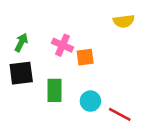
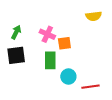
green rectangle: (55, 90) -> (50, 60), moved
red line: (120, 114) -> (91, 87), turned -36

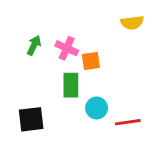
green arrow: (16, 32) -> (34, 45), moved
black square: (16, 55) -> (31, 119), moved

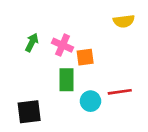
red line: (128, 122) -> (120, 92), moved

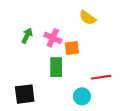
yellow semicircle: (124, 21) -> (88, 18), moved, turned 42
cyan circle: (90, 101) -> (82, 96), moved

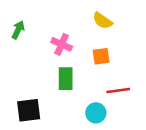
green arrow: (27, 36) -> (18, 30), moved
orange square: (72, 48) -> (101, 56), moved

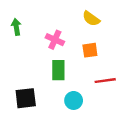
green arrow: (18, 30) -> (16, 27), turned -35
cyan circle: (96, 113) -> (74, 100), moved

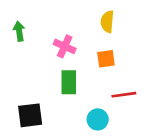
yellow semicircle: (91, 19) -> (107, 22), turned 60
cyan circle: (74, 100) -> (98, 119), moved

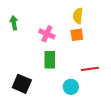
orange square: (106, 59) -> (77, 35), moved
black square: (30, 115) -> (22, 84), turned 30

